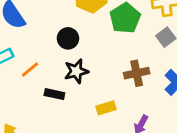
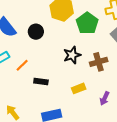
black circle: (68, 38) -> (36, 32), moved
black star: (76, 71) -> (72, 55), moved

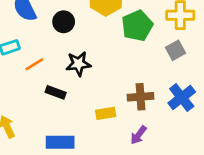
black star: (72, 55) -> (78, 64), moved
brown cross: (99, 62) -> (141, 97), moved

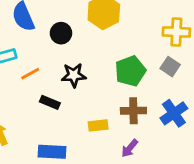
green pentagon: (137, 26) -> (130, 71), moved
gray square: (176, 50) -> (170, 67), turned -30

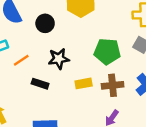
green pentagon: (130, 71) -> (107, 51), turned 30
yellow rectangle: (98, 125) -> (84, 83), moved

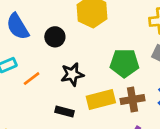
yellow rectangle: (84, 83) -> (101, 100), size x1.5
black rectangle: (40, 84) -> (65, 112), moved

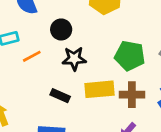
black circle: (55, 37) -> (61, 29), moved

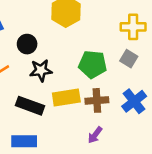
black rectangle: (60, 96) -> (30, 106), size x1.5

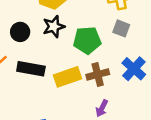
black star: (41, 70) -> (54, 27), moved
black rectangle: (30, 106) -> (31, 69), moved

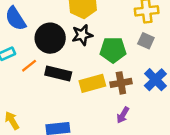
black circle: (20, 32) -> (50, 38), size x1.6

